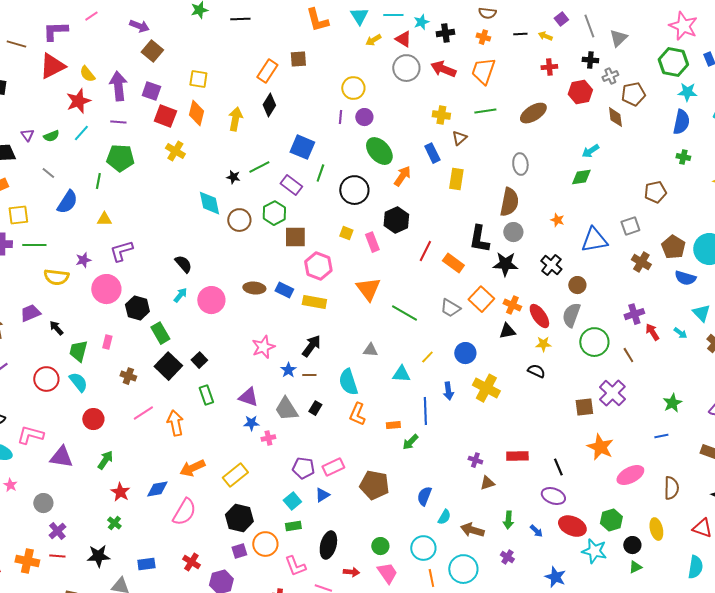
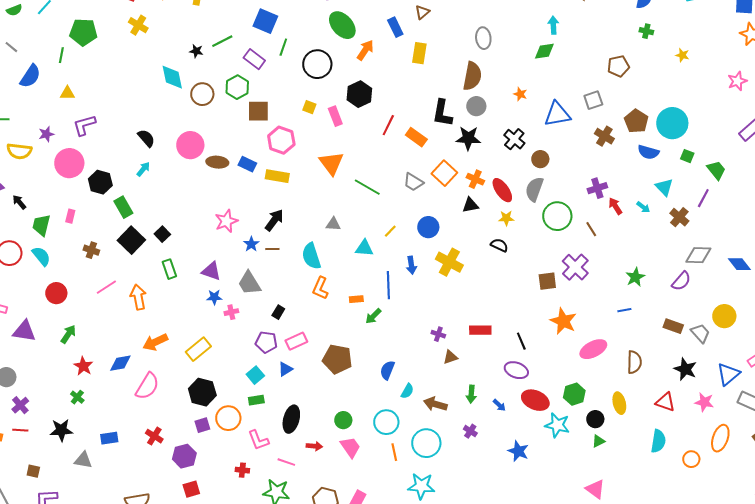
cyan arrow: (590, 151) -> (553, 25), turned 120
pink circle: (211, 300) -> (190, 145), moved
black rectangle: (315, 408) -> (278, 312), moved

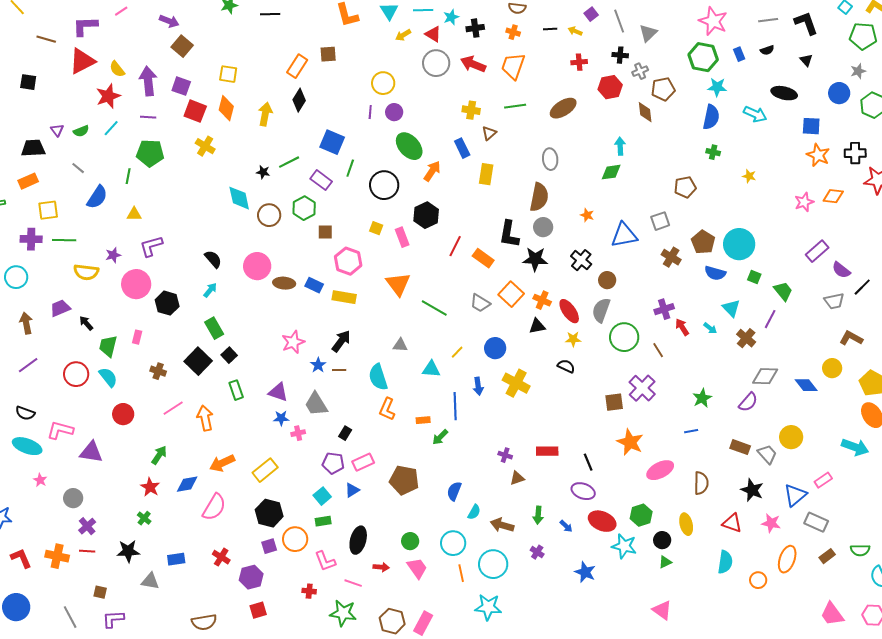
brown square: (258, 111) -> (325, 232), size x0.7
green rectangle: (123, 207) -> (214, 328), moved
green arrow: (68, 334) -> (159, 455), moved

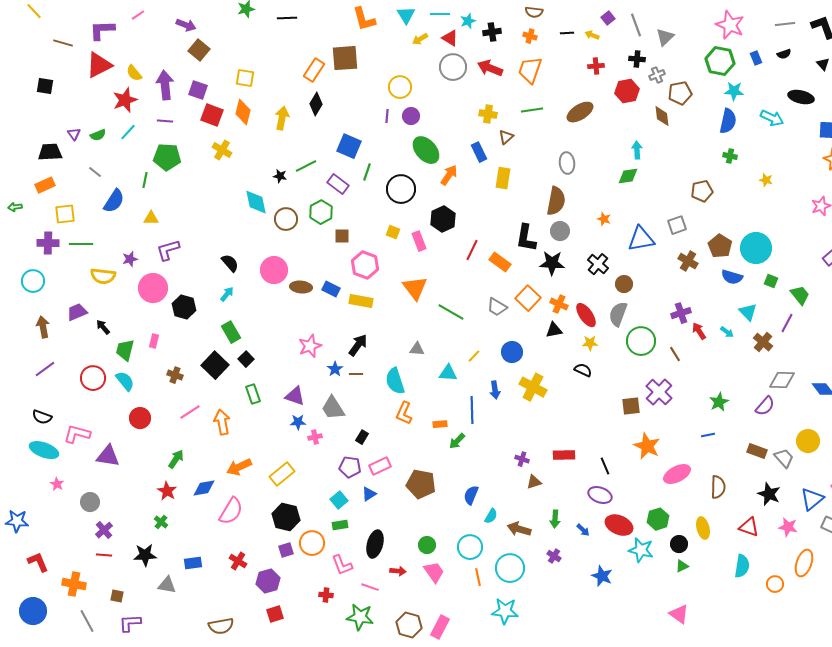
brown square: (328, 54) -> (345, 58), size x1.6
orange cross: (57, 556) -> (74, 584), moved

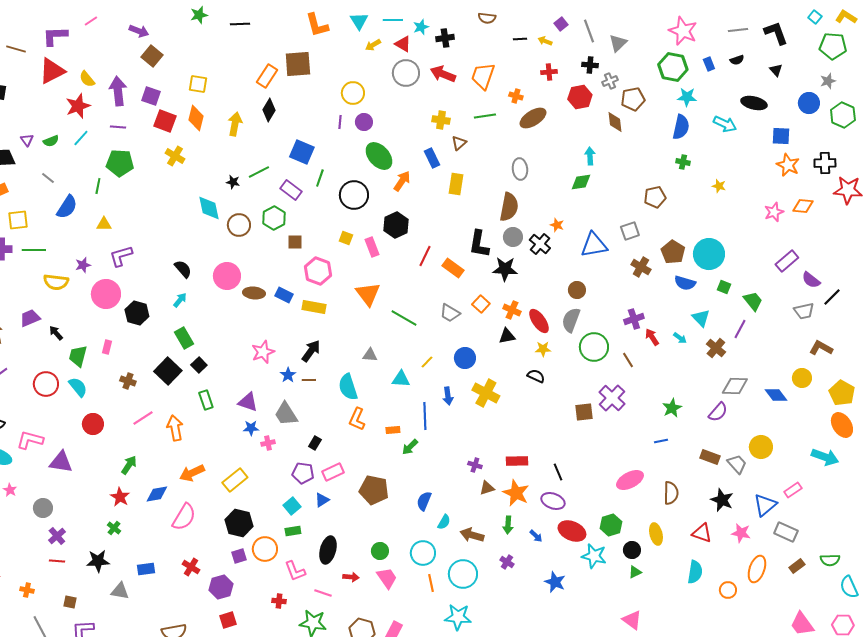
orange cross: (530, 36) -> (516, 96), moved
black cross: (598, 264) -> (540, 244), moved
orange square: (528, 298) -> (481, 304), size x0.7
orange star: (647, 446) -> (516, 493), moved
orange cross: (74, 584) -> (27, 590), size x0.6

